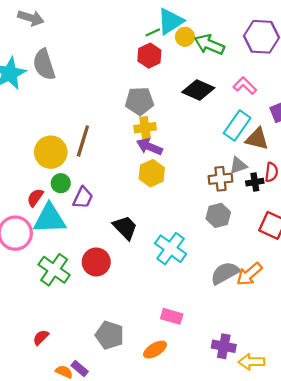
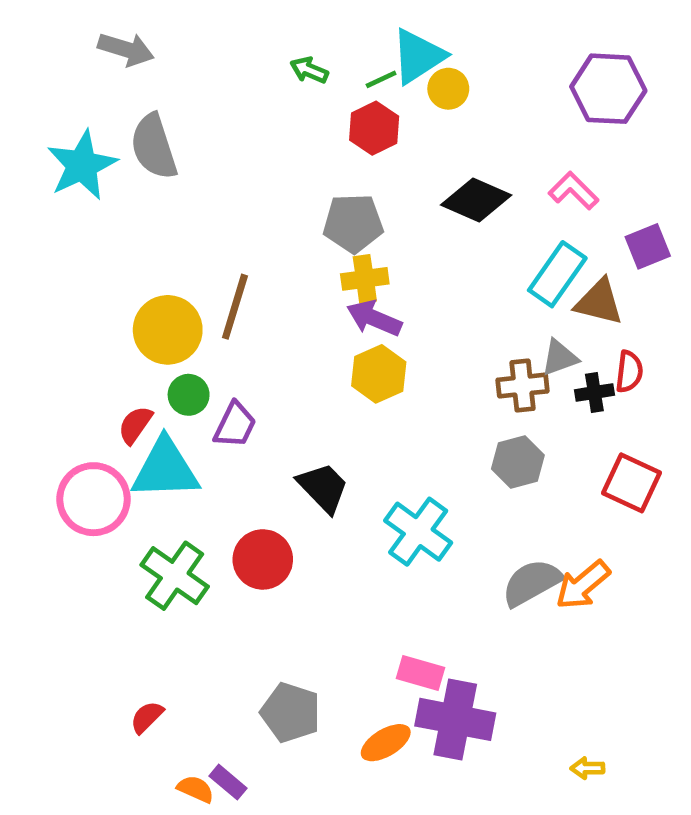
green arrow: (209, 45) -> (309, 70), moved, size x0.6
purple cross: (224, 346) -> (455, 719), moved, size x1.5
yellow arrow: (252, 362) -> (587, 768), size x0.6

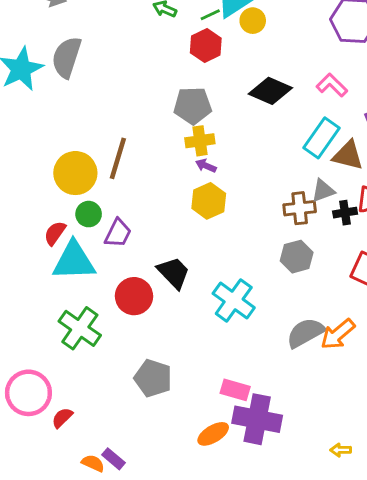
gray semicircle: (154, 147) -> (67, 57), turned 36
purple arrow: (374, 318) -> (206, 166), size x0.6
pink circle: (93, 499) -> (28, 393), moved
red circle: (263, 559) -> (134, 296), moved
gray pentagon: (291, 712) -> (153, 378), moved

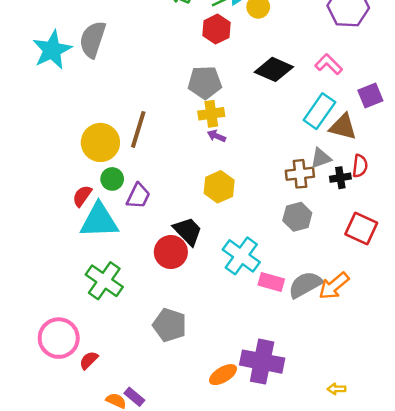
yellow hexagon: (209, 201) -> (219, 187), moved
red circle: (134, 296) -> (171, 252), moved
pink rectangle: (235, 390) -> (271, 282), moved

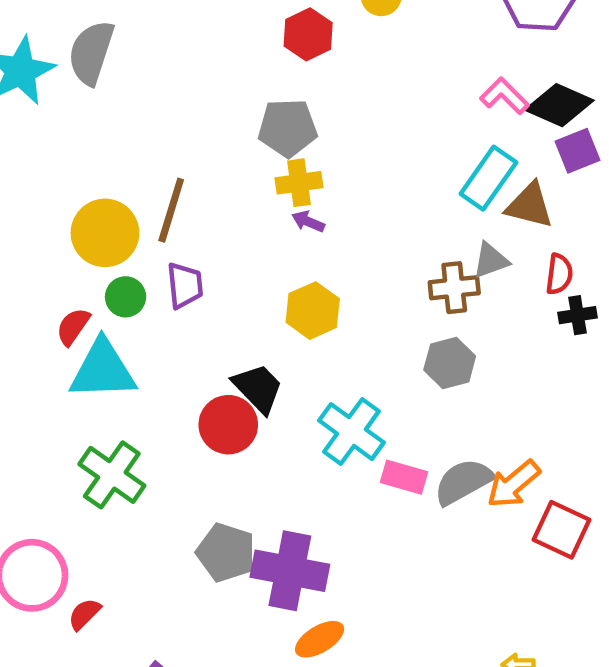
black diamond: (274, 69) -> (559, 105), moved
black cross: (340, 178) -> (577, 315), moved
purple trapezoid: (138, 196) -> (185, 285), moved, turned -32
red square: (361, 229) -> (561, 530), moved
purple cross: (262, 362) -> (290, 571), moved

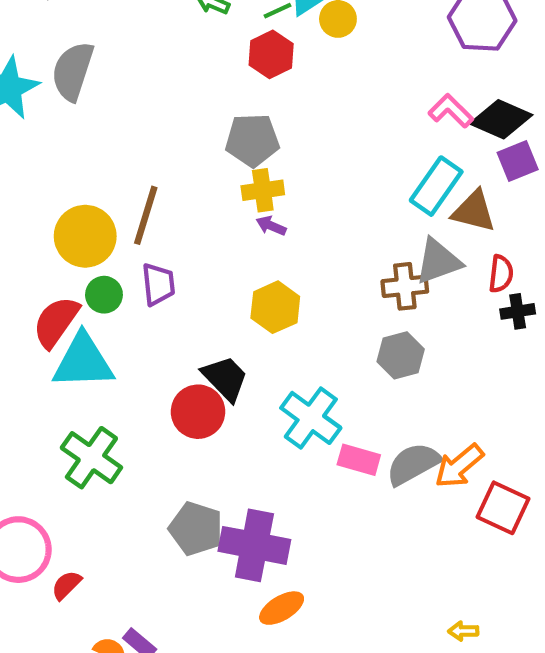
gray triangle: (491, 260) -> (438, 261), size x1.4
red semicircle: (73, 327) -> (56, 322), size x1.5

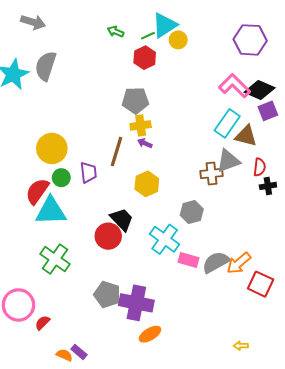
pink L-shape: (451, 111) -> (234, 86), size x1.4
brown line: (146, 215) -> (117, 152), moved
gray hexagon: (401, 355) -> (192, 212), moved

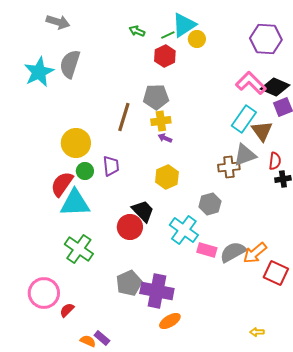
brown triangle: (246, 136) -> (262, 131), turned 40
brown line: (117, 152) -> (124, 117), moved
gray pentagon: (107, 295) -> (129, 283), turned 30

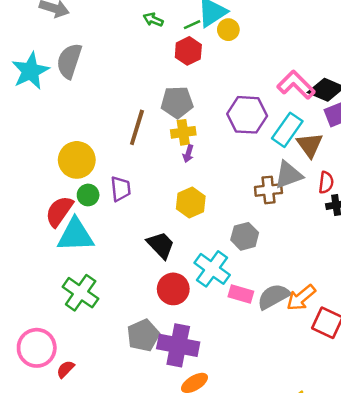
purple hexagon: (266, 39) -> (247, 115), moved
purple arrow: (165, 138) -> (188, 154), turned -96
red circle: (130, 227) -> (173, 289), moved

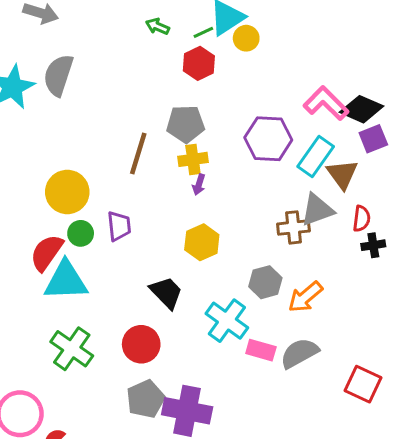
red circle: (173, 289) -> (141, 344), moved
orange arrow: (301, 298) -> (305, 297), moved

